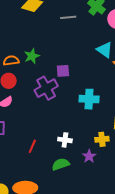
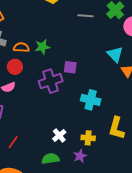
yellow cross: (102, 139) -> (88, 138), moved
white cross: (65, 140) -> (59, 135), turned 32
red line: (32, 146) -> (13, 142), moved

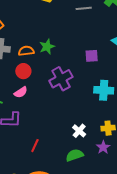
purple square: (70, 67) -> (92, 56), moved

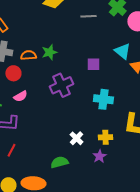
red circle: (23, 71) -> (13, 73), moved
red line: (35, 146) -> (11, 150), moved
green semicircle: (75, 155) -> (59, 162), moved

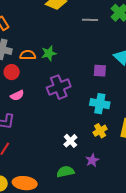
purple square: (93, 64) -> (100, 71), moved
yellow cross: (105, 137) -> (100, 131), moved, turned -32
green semicircle: (59, 162) -> (65, 172), moved

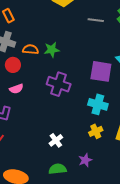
purple square: (100, 71) -> (101, 71), size x1.6
purple cross: (59, 87) -> (59, 84), turned 35
white cross: (70, 141) -> (56, 140), moved

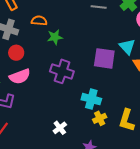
orange semicircle: (31, 49) -> (39, 21), moved
pink semicircle: (16, 89) -> (20, 76), size x1.5
cyan cross: (98, 104) -> (91, 99), moved

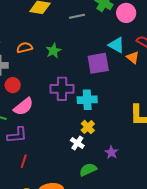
green star: (55, 37) -> (53, 51), moved
cyan cross: (91, 99) -> (87, 100), moved
yellow cross: (100, 118) -> (88, 127), moved

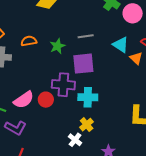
gray line: (77, 16) -> (86, 36), moved
purple square: (98, 63) -> (83, 64), moved
red circle: (13, 85) -> (46, 100), moved
purple L-shape: (17, 135) -> (16, 128), turned 30

